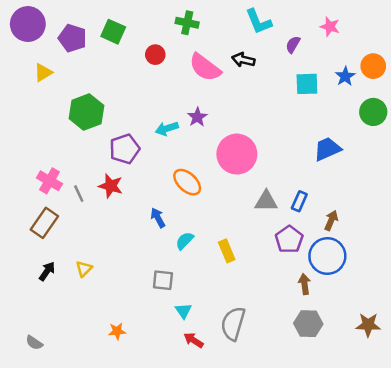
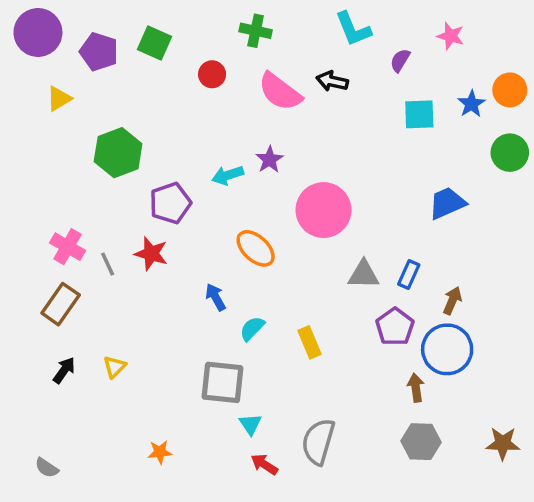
gray square: (163, 280) -> (223, 382), size x1.5

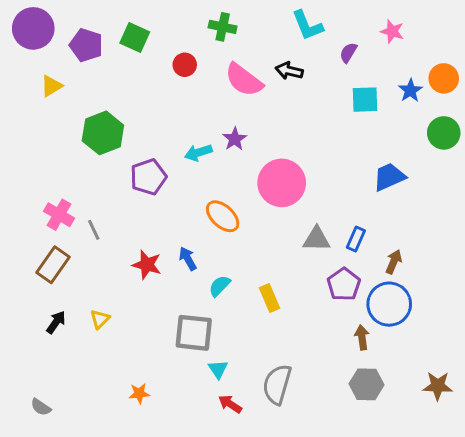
red star: (151, 254) -> (147, 265), moved

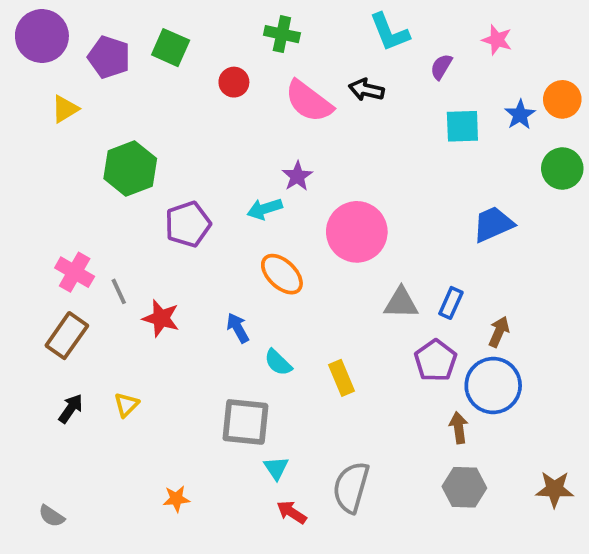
cyan arrow: (198, 153) -> (265, 209), moved
red star: (147, 265) -> (161, 318), moved
cyan semicircle: (220, 286) -> (278, 362), turned -90

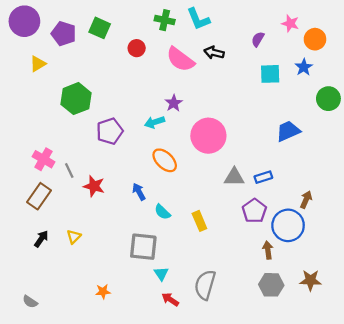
cyan L-shape: (389, 32) -> (198, 19), moved
orange circle: (562, 99) -> (315, 39), moved
blue rectangle: (451, 303) -> (263, 177), turned 48
brown arrow: (499, 332) -> (306, 200), moved
brown star: (555, 489) -> (310, 280), moved

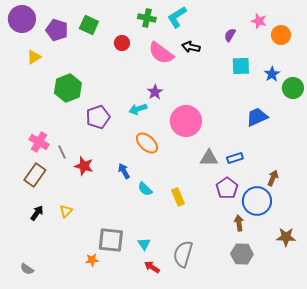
cyan L-shape: (198, 19) -> (177, 17), turned 80
blue star: (304, 67) -> (272, 74), moved
gray square: (143, 247) -> (111, 240), moved
brown star: (310, 280) -> (286, 237), moved

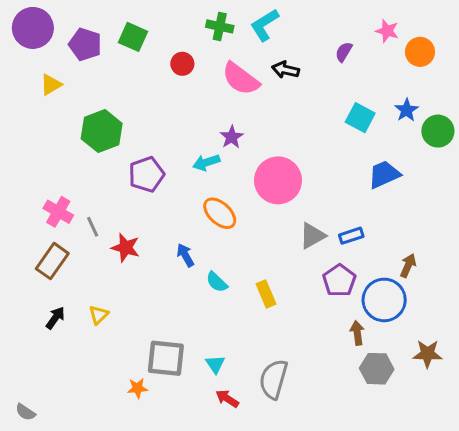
cyan square: (241, 66) -> (360, 118), moved, turned 30
gray triangle: (209, 158) -> (312, 236), turned -30
gray hexagon: (242, 254) -> (377, 369), moved
gray semicircle: (27, 269) -> (25, 412), moved

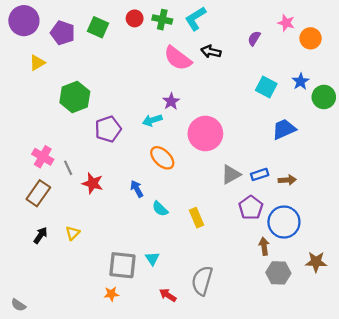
red circle: (182, 64) -> (135, 18), moved
brown arrow: (408, 266) -> (287, 180), moved, turned 63
cyan triangle: (215, 364) -> (152, 259), moved
orange star: (138, 388) -> (111, 294), moved

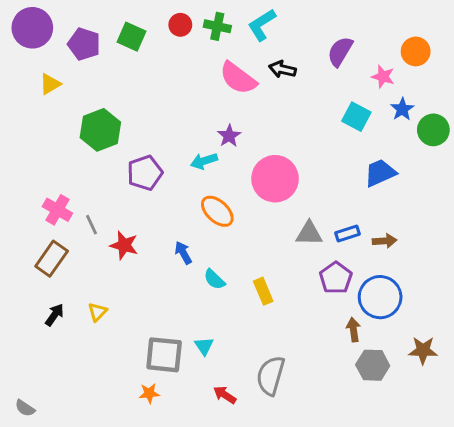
pink star: (286, 23) -> (383, 77), moved
purple semicircle: (254, 38) -> (340, 51), size x1.5
gray triangle: (231, 174) -> (309, 233), turned 30

